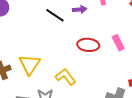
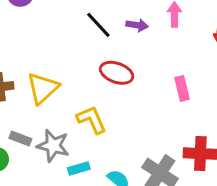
red ellipse: (88, 45) -> (117, 73), moved

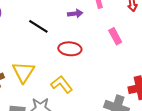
black line: (98, 25) -> (38, 26), moved
pink rectangle: (182, 88) -> (115, 36), moved

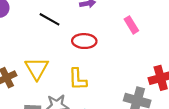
yellow L-shape: (62, 84) -> (78, 79), turned -140

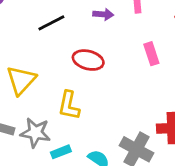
black line: (49, 19) -> (51, 23), turned -70

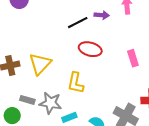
black line: (51, 23) -> (78, 23), moved
pink rectangle: (151, 54) -> (133, 58), moved

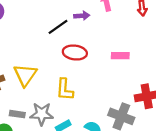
pink rectangle: (133, 58) -> (120, 56), turned -63

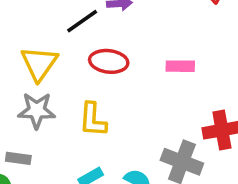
yellow triangle: (25, 75) -> (39, 63), moved
gray star: (42, 114) -> (37, 111), moved

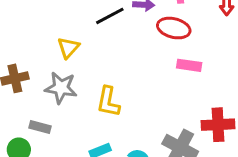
red ellipse: (109, 61) -> (174, 28), moved
yellow triangle: (39, 63) -> (68, 48), size x0.7

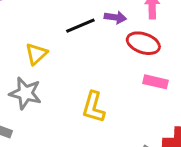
yellow L-shape: (108, 102) -> (93, 107), moved

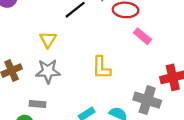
pink rectangle: (156, 82) -> (142, 36), turned 42

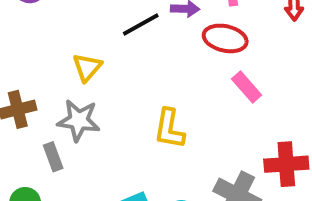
gray rectangle: (38, 104) -> (53, 157), moved, turned 56

